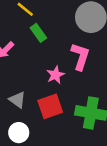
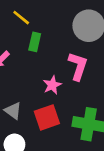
green rectangle: (38, 33) -> (35, 42), turned 48

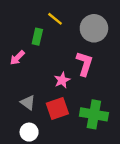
yellow line: (21, 18) -> (55, 19), moved
green rectangle: (35, 42) -> (37, 37), moved

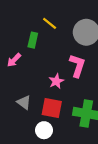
red square: (57, 108) -> (52, 108), turned 30
white circle: (29, 132) -> (44, 130), moved

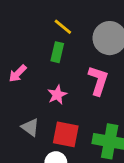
green rectangle: (33, 40) -> (57, 52), moved
pink star: (56, 81) -> (57, 95), moved

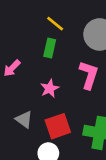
red square: (66, 134) -> (58, 126), turned -30

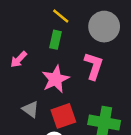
pink star: (50, 88) -> (55, 79), size x1.5

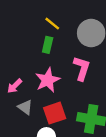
pink arrow: (19, 59) -> (15, 86), moved

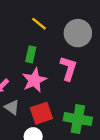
green rectangle: (48, 45) -> (31, 54), moved

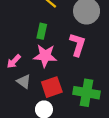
pink star: (34, 80) -> (45, 56), turned 30

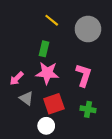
pink L-shape: (78, 45) -> (84, 75), moved
green cross: (87, 93) -> (88, 109), size x0.6

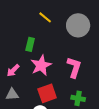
green rectangle: (44, 49) -> (30, 44), moved
pink star: (47, 73) -> (41, 65), turned -30
gray triangle: (26, 98) -> (12, 94), moved, turned -40

